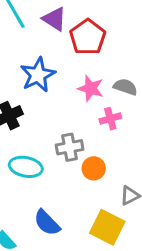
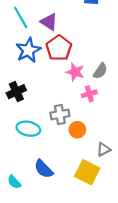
red pentagon: (88, 37) -> (59, 48), moved
blue star: (38, 75) -> (28, 50), moved
gray semicircle: (125, 87) -> (100, 71), turned 105

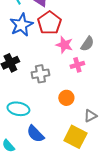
gray cross: (60, 114) -> (40, 74), moved
cyan ellipse: (28, 129) -> (18, 109), moved

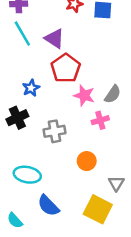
blue star: (21, 25) -> (31, 88), moved, size x0.6
gray triangle: (90, 116) -> (116, 183), turned -32

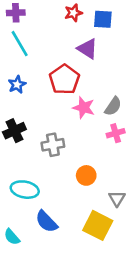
purple triangle: (54, 39) -> (87, 49), moved
blue star: (31, 88) -> (17, 85), moved
pink cross: (100, 120) -> (116, 133), moved

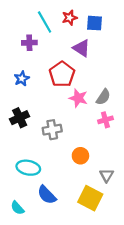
purple cross: (16, 13) -> (29, 43), moved
cyan line: (20, 44) -> (45, 22), moved

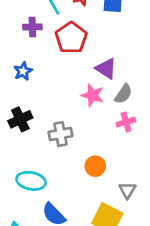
purple triangle: (82, 48) -> (106, 68), moved
red pentagon: (62, 74) -> (71, 38), moved

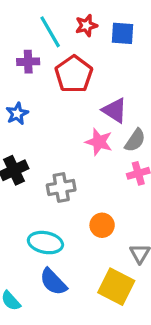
cyan ellipse: (31, 181) -> (45, 243), moved

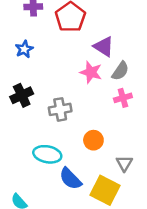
blue semicircle: (53, 282) -> (70, 179), moved

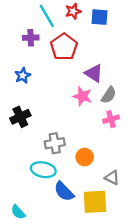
gray cross: (60, 109) -> (55, 143), moved
gray triangle: (124, 163) -> (112, 178), turned -35
yellow square: (105, 190) -> (95, 202), turned -30

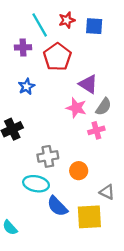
blue star: (23, 76) -> (27, 87), moved
pink cross: (111, 119) -> (96, 130), moved

